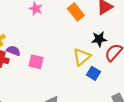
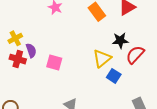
purple semicircle: (13, 51) -> (31, 50), turned 48

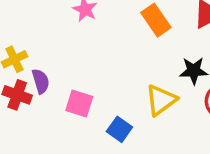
blue square: (114, 76) -> (119, 129), moved

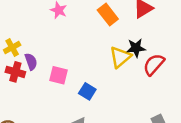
yellow triangle: (161, 100) -> (120, 57), moved

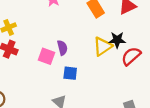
purple semicircle: (31, 62) -> (62, 48), moved
blue square: (87, 91) -> (70, 73), turned -32

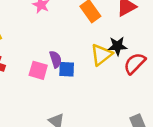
blue square: (70, 73) -> (67, 69), moved

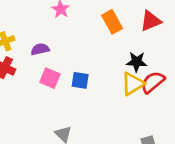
yellow triangle: (101, 55) -> (133, 84), moved
purple semicircle: (56, 59) -> (40, 49), moved, turned -91

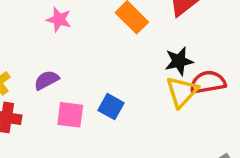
blue square: (80, 80) -> (111, 107), turned 36
red semicircle: (153, 82) -> (208, 82), turned 45

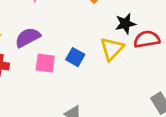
purple semicircle: (46, 80) -> (28, 37), size x1.4
yellow triangle: (182, 92) -> (112, 49), moved

